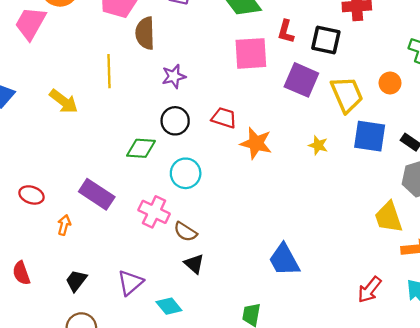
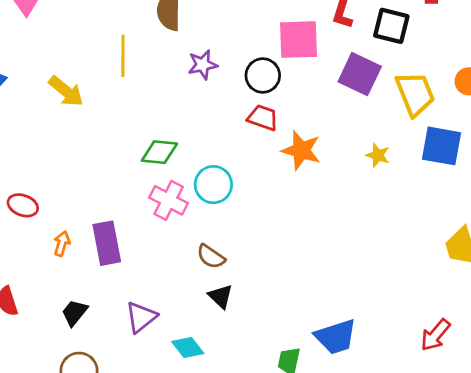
black circle: (175, 121) -> (263, 75), moved
purple rectangle: (97, 194) -> (107, 243), moved, turned 44
pink cross: (154, 212) -> (169, 200), moved
blue trapezoid: (284, 260) -> (336, 337), moved, turned -81

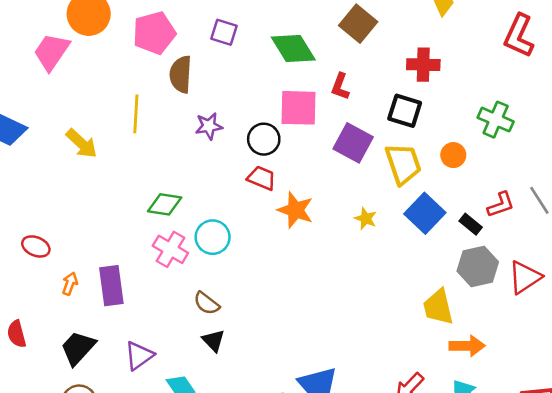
black square: (391, 26) -> (405, 111), moved
blue square: (442, 146) -> (425, 213), turned 30
black trapezoid: (74, 313) -> (78, 348), size x1.4

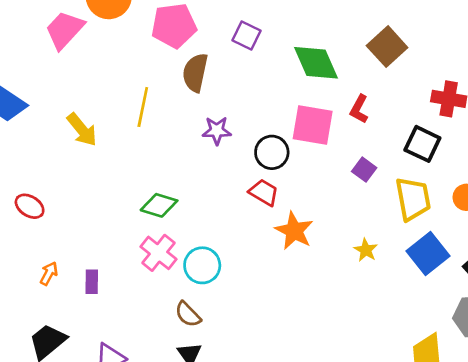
purple square: (353, 143) -> (364, 170), size x0.6
cyan circle: (213, 237) -> (202, 265), moved
red ellipse: (36, 246) -> (30, 206), moved
purple rectangle: (111, 286) -> (92, 282), size x0.6

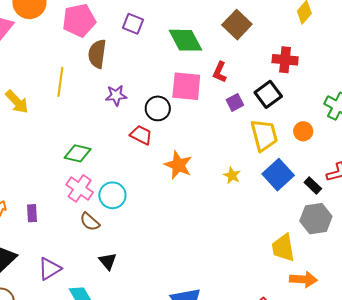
black square: (422, 144) -> (268, 94), turned 32
purple square: (364, 170) -> (235, 102), moved, turned 30
red trapezoid: (264, 192) -> (141, 135), moved
brown semicircle: (188, 314) -> (90, 222), moved

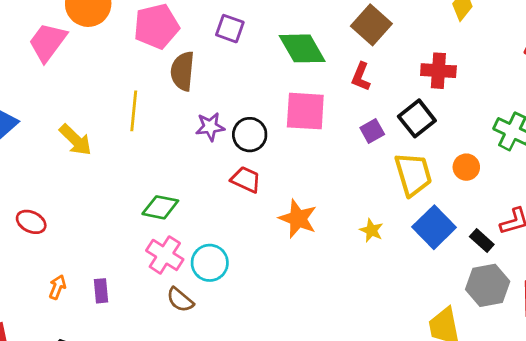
red L-shape: (220, 72) -> (361, 77), moved
black circle: (158, 108) -> (250, 135), moved

